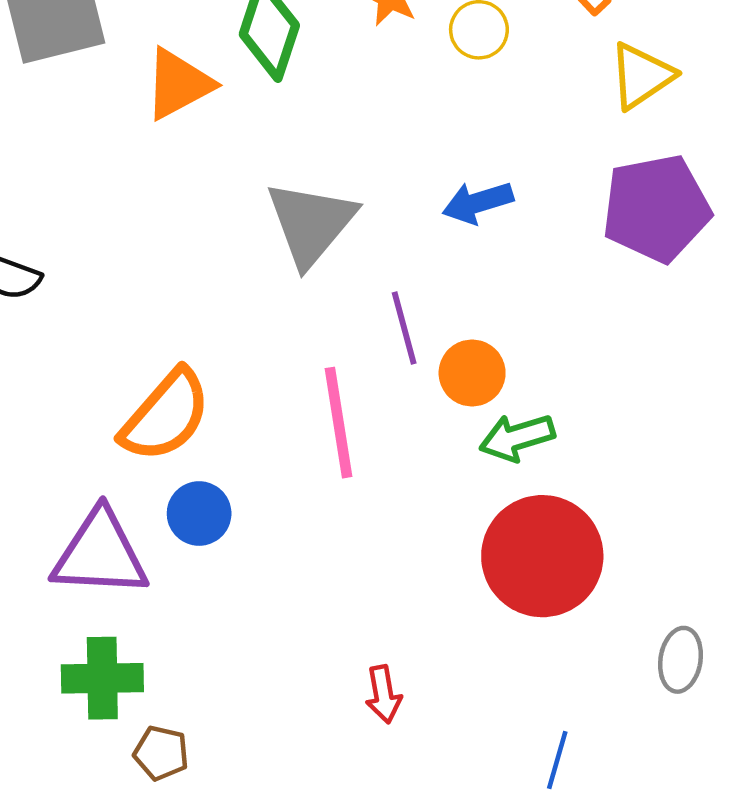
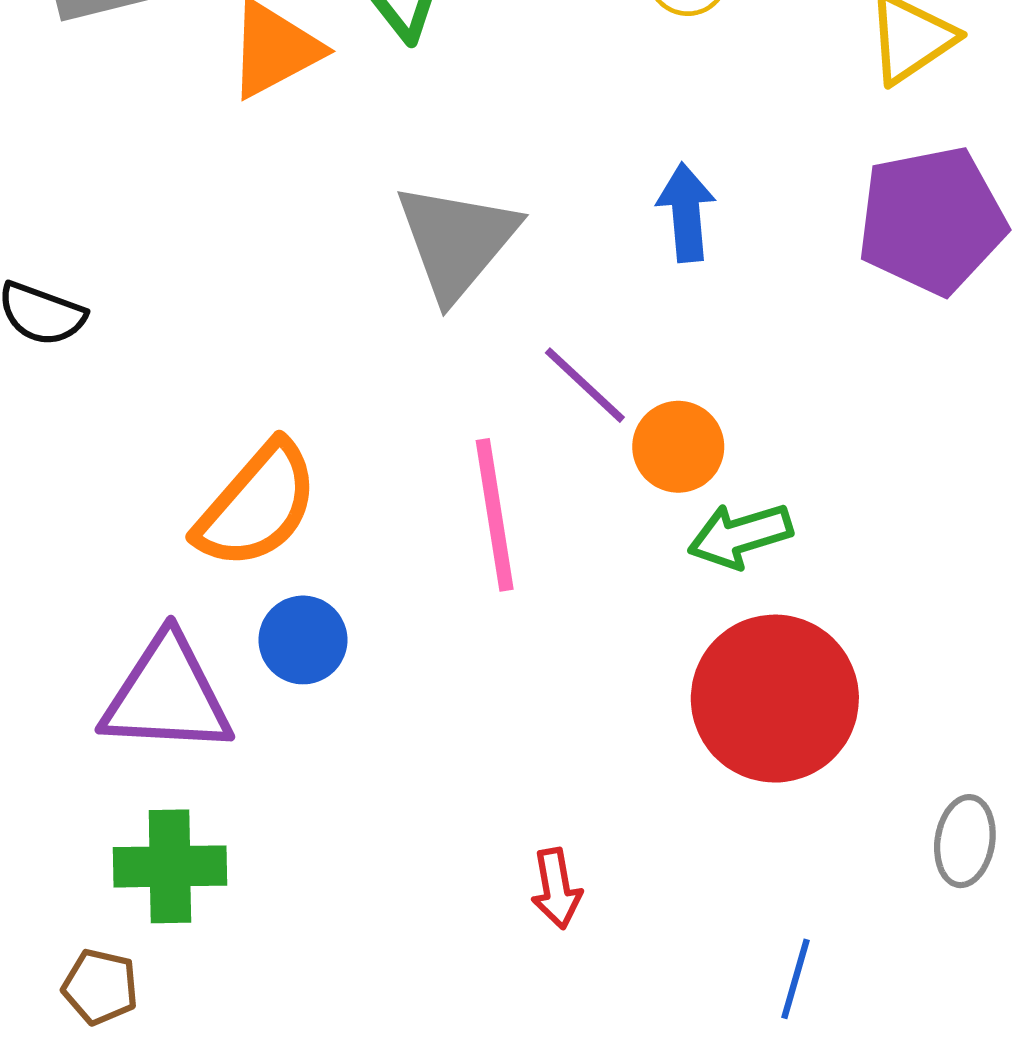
blue arrow: (478, 203) -> (686, 212), turned 102
purple line: (404, 328) -> (585, 385), turned -32
brown pentagon: (161, 753) -> (100, 987), moved

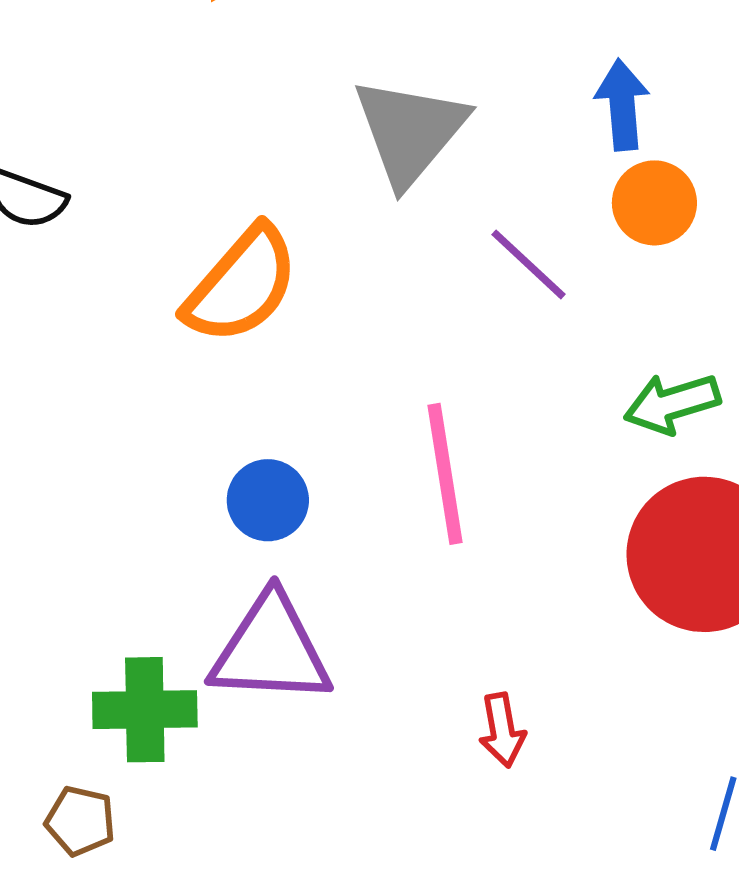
orange circle: (678, 447) -> (654, 203), moved
orange semicircle: (257, 505) -> (241, 285), moved
pink line: (495, 515) -> (445, 474), moved
purple triangle: (167, 695) -> (271, 650), moved

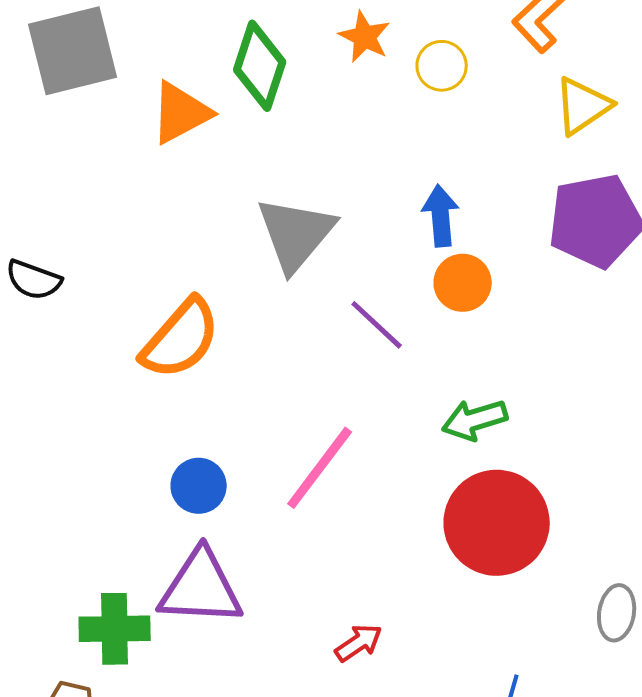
pink line: (445, 474) -> (320, 468), turned 46
red arrow: (502, 730) -> (359, 643), turned -114

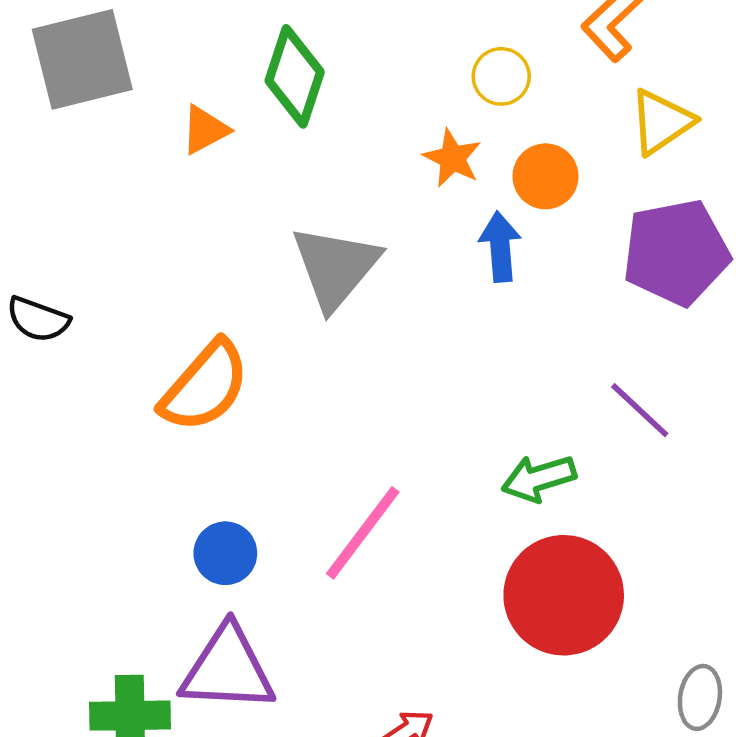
orange star: (365, 37) -> (452, 158), moved
orange triangle: (181, 113) -> (205, 130), size x0.7
orange circle: (463, 283) -> (546, 176), moved
purple line: (377, 325) -> (640, 410), moved

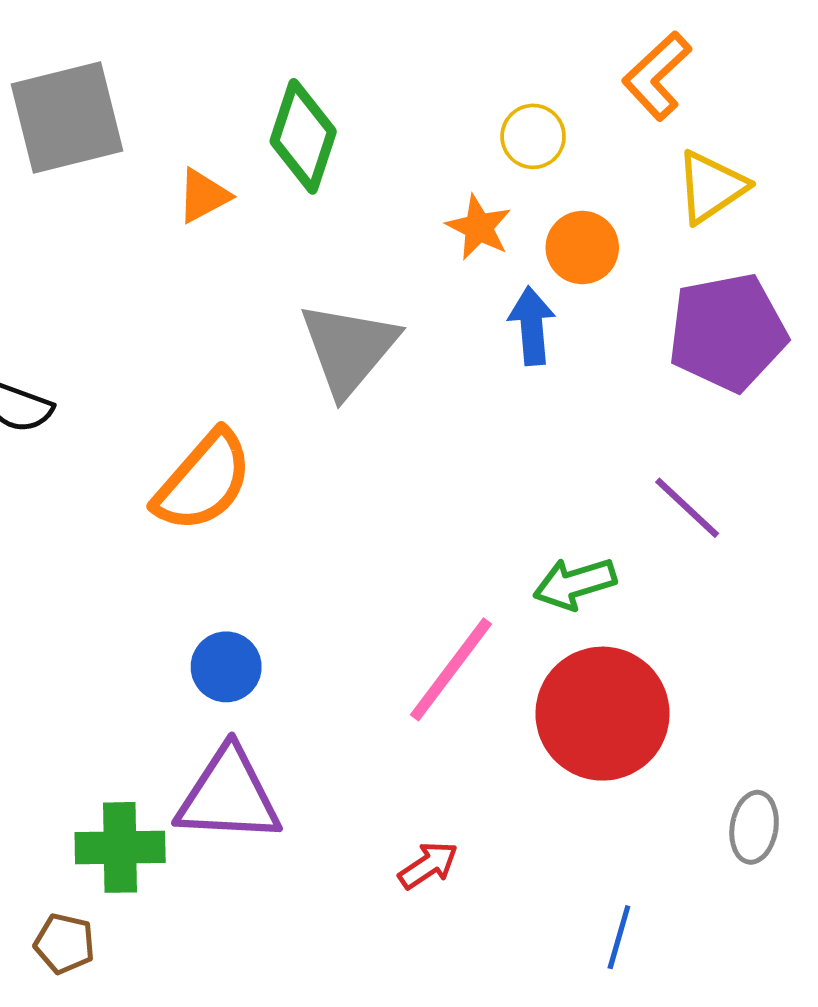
pink line: (363, 533) -> (451, 669), moved

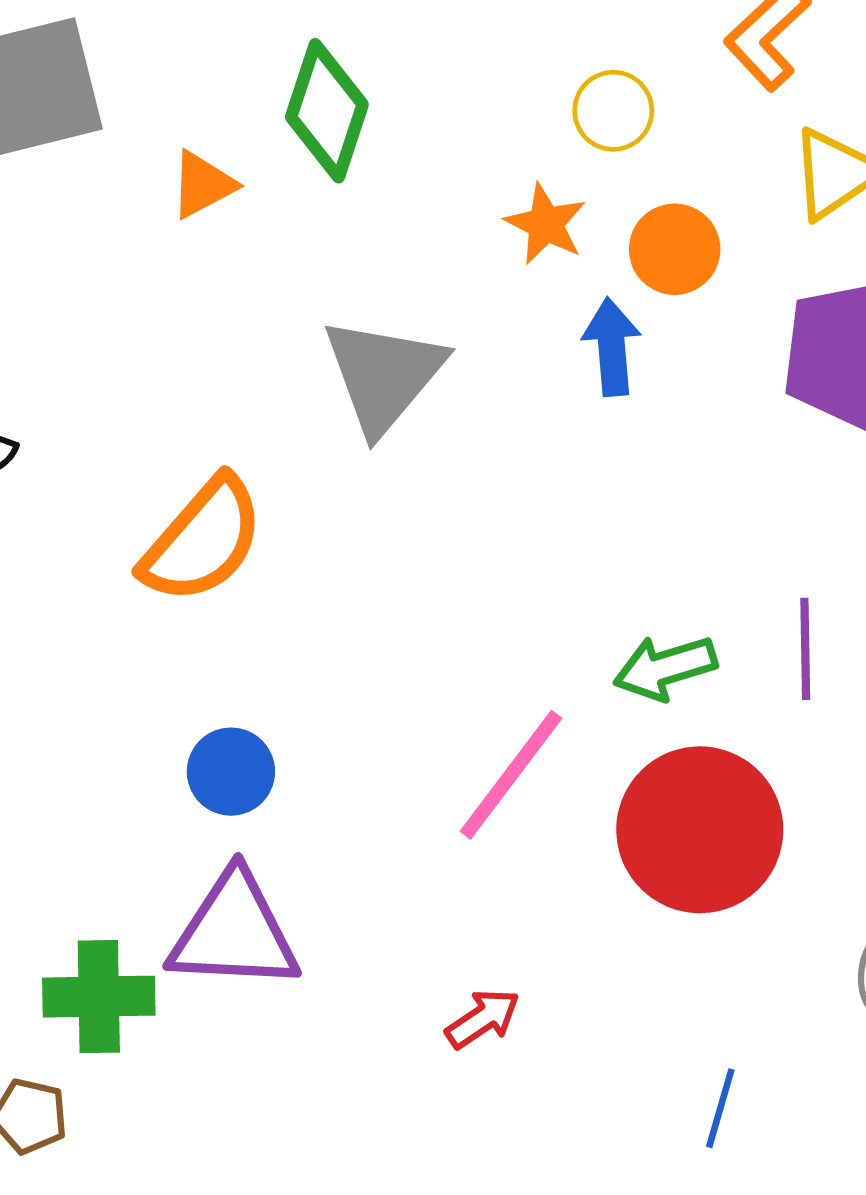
purple line: (687, 508) -> (805, 649), moved, turned 46

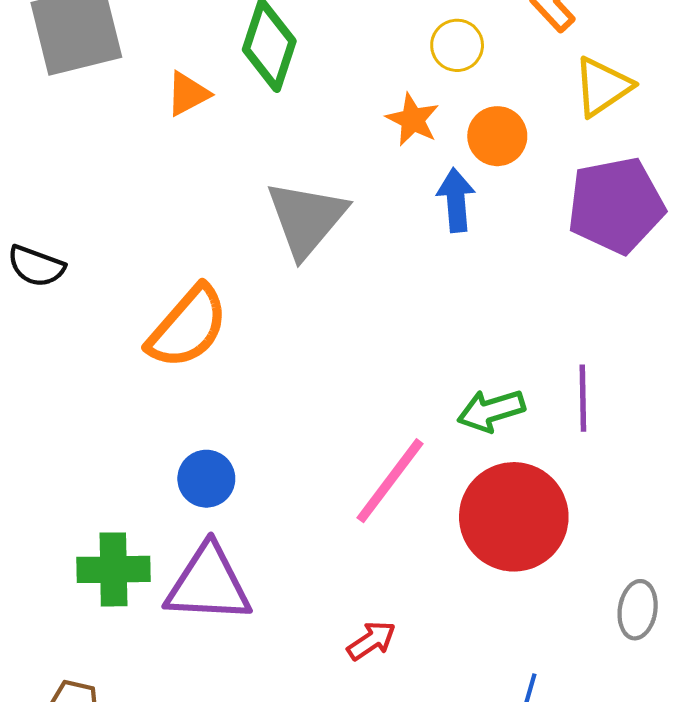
green cross: (99, 997) -> (113, 569), moved

